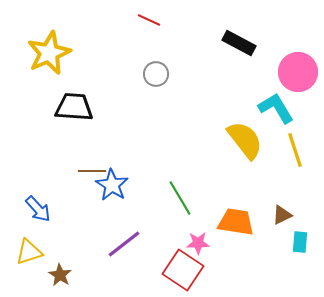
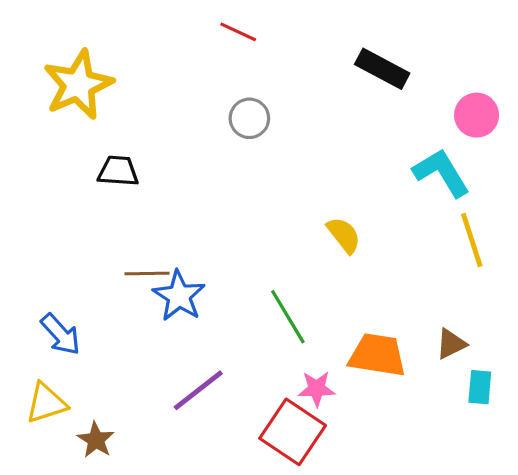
pink circle: (298, 72) -> (477, 115), size x0.7
black trapezoid: (74, 107) -> (118, 171), size x0.7
yellow semicircle: (245, 140) -> (344, 235), moved, size x0.6

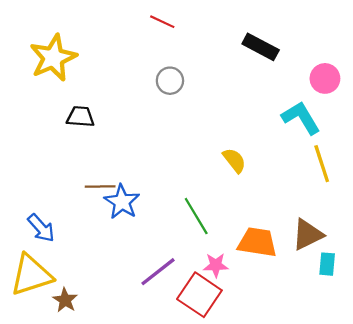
brown triangle: (451, 344) -> (308, 235), size x1.5
purple line: (198, 390) -> (158, 272), moved
yellow triangle: (46, 403) -> (31, 275), size x1.5

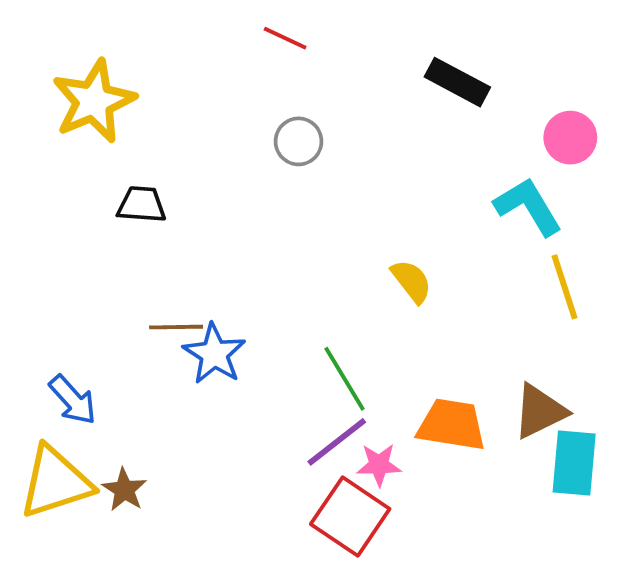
cyan rectangle: (327, 264) -> (574, 463), size x1.6
purple line: (158, 272) -> (337, 442), moved
brown star: (65, 300) -> (124, 490), moved

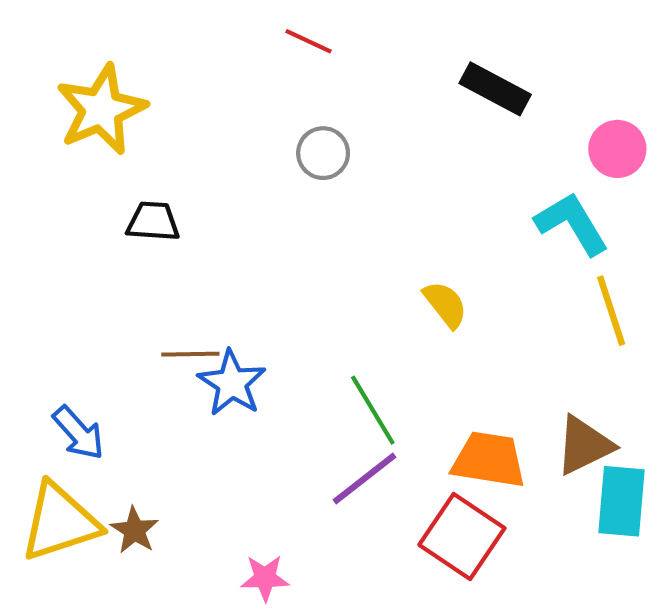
pink star: (379, 465) -> (265, 578), moved
red square: (350, 517) -> (462, 537), moved

